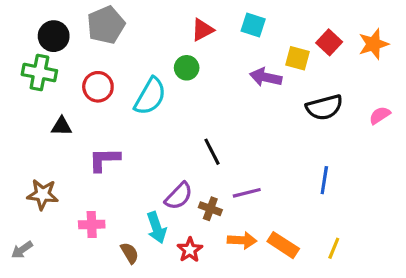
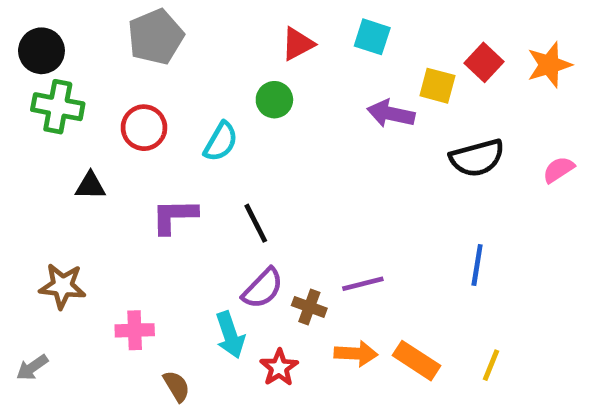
black circle: (54, 36) -> (41, 51), moved
cyan semicircle: (150, 96) -> (221, 142), size x0.7
black line: (212, 152) -> (256, 223), moved
purple L-shape: (104, 160) -> (174, 216), moved
brown semicircle: (130, 253) -> (177, 386), moved

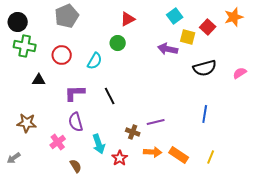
cyan square: (372, 37) -> (175, 16), moved, turned 35
orange star: (549, 65) -> (234, 17), moved
purple semicircle: (263, 288) -> (76, 122), moved, turned 120
pink cross: (135, 330) -> (58, 142), turned -35

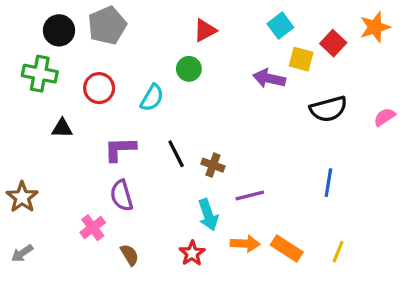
black circle: (18, 22) -> (59, 30), moved
brown star: (27, 123) -> (22, 197), moved, turned 30
brown cross: (133, 132) -> (213, 165), moved
cyan arrow: (99, 144) -> (208, 215), moved
brown semicircle: (76, 166) -> (130, 255), moved

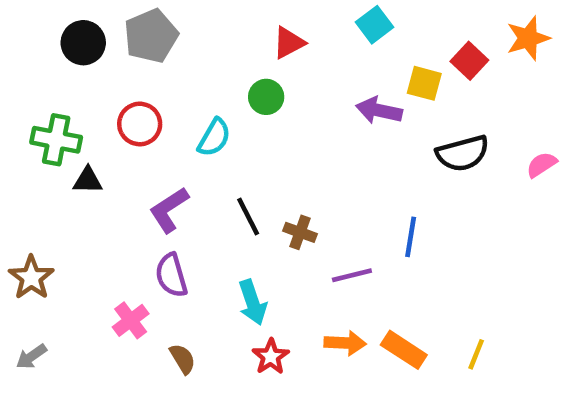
cyan square: (280, 26) -> (375, 25), moved
green cross: (40, 74) -> (56, 140), moved
purple L-shape: (120, 149) -> (169, 210), turned -32
blue line: (328, 183) -> (411, 237), moved
cyan arrow: (208, 215) -> (253, 302), moved

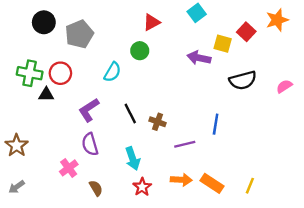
gray pentagon: (151, 36) -> (79, 34), moved
red circle: (140, 124) -> (60, 73), moved

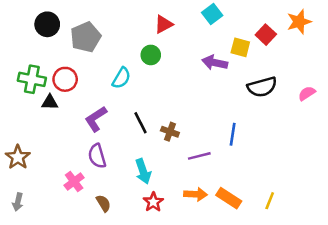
gray arrow: (17, 187) -> (18, 202), turned -42

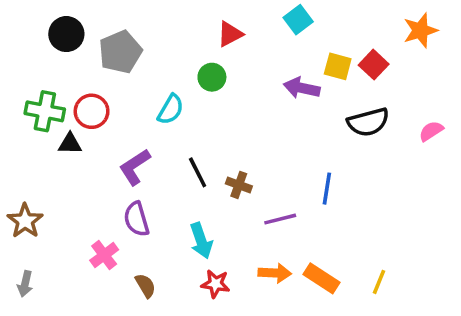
red square: (266, 35) -> (374, 65), moved
red star: (153, 202) -> (215, 284), turned -30

